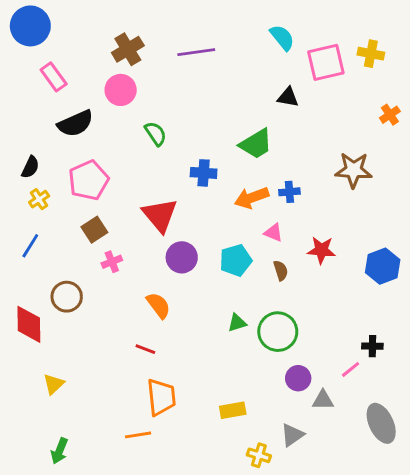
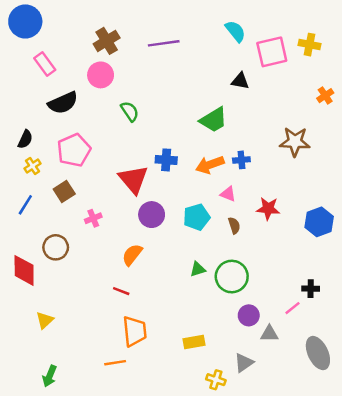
blue cross: (204, 173) -> (166, 160), moved
brown square: (94, 230) -> (64, 192), moved
orange semicircle: (158, 305) -> (132, 255), turned -105

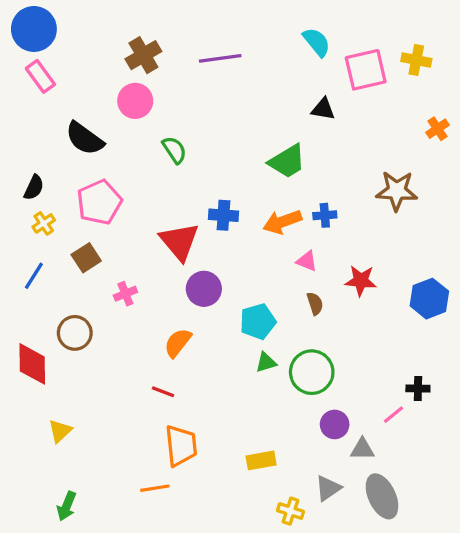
pink rectangle: (45, 64) -> (40, 76), moved
black semicircle: (63, 103) -> (85, 138), turned 60
cyan pentagon: (197, 217) -> (258, 321), moved
gray ellipse: (318, 353) -> (382, 496), moved

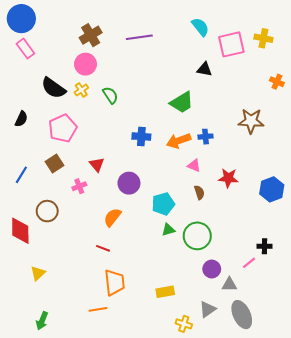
orange cross: (438, 129) -> (277, 82), turned -32
yellow cross: (44, 223) -> (81, 90), moved
red triangle: (179, 241) -> (97, 164), moved, size x0.6

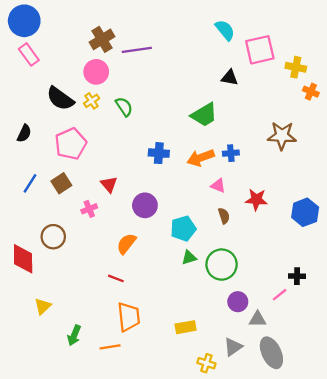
purple line: (139, 37) -> (137, 50), moved
yellow cross: (263, 38) -> (296, 67), moved
blue line: (21, 175) -> (30, 183), moved
green arrow: (42, 321) -> (74, 335), moved

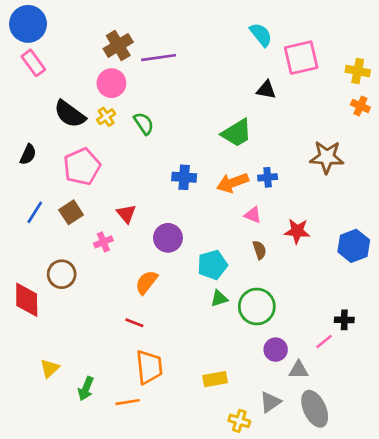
yellow cross: (296, 67) -> (358, 71), moved
yellow triangle: (43, 306) -> (50, 368), moved

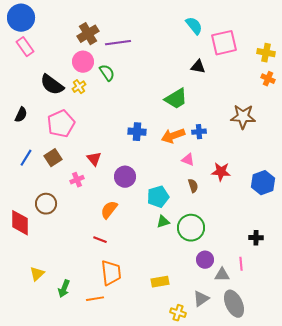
green semicircle: (144, 123) -> (107, 73), moved
pink line: (324, 341) -> (241, 264), moved, turned -56

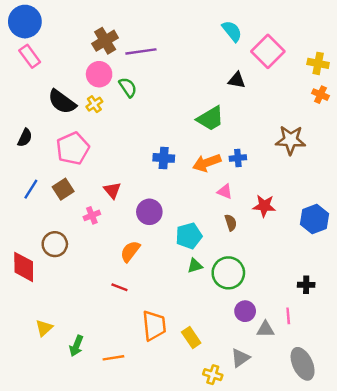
pink square: (224, 43) -> (268, 51), turned -32
orange trapezoid: (111, 273) -> (154, 326), moved
yellow rectangle: (160, 282) -> (191, 338), turned 66
gray ellipse: (234, 304) -> (303, 364), moved

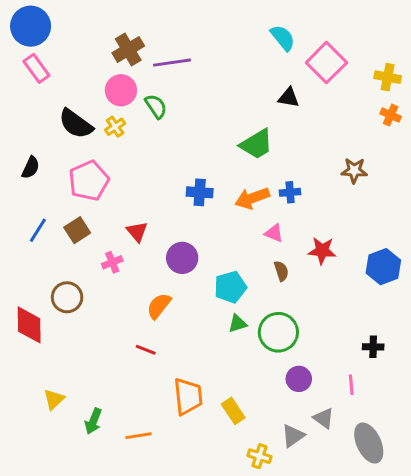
brown star: (291, 140) -> (354, 170), size x0.7
gray triangle: (265, 329) -> (324, 418), moved, turned 36

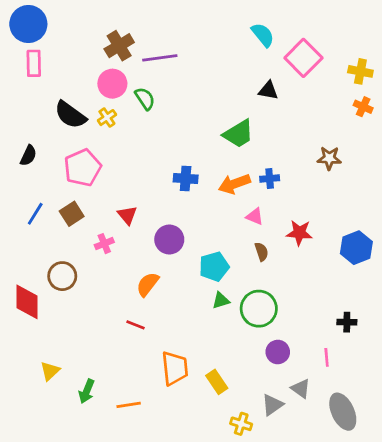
pink rectangle: (36, 68) -> (34, 63), turned 35

